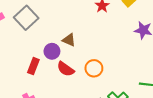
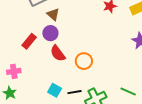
brown triangle: (69, 40) -> (53, 14), moved

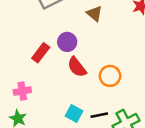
brown triangle: (53, 14) -> (94, 13), moved

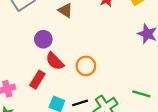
red rectangle: (41, 53) -> (37, 80), moved

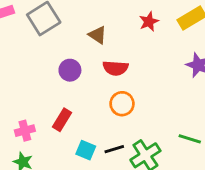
red semicircle: (55, 61) -> (115, 68), moved, turned -42

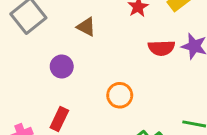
red semicircle: (115, 68) -> (161, 48), moved

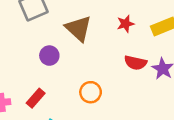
brown triangle: (86, 27) -> (78, 28), size x1.6

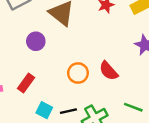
red semicircle: (135, 63) -> (109, 71), moved, turned 40

